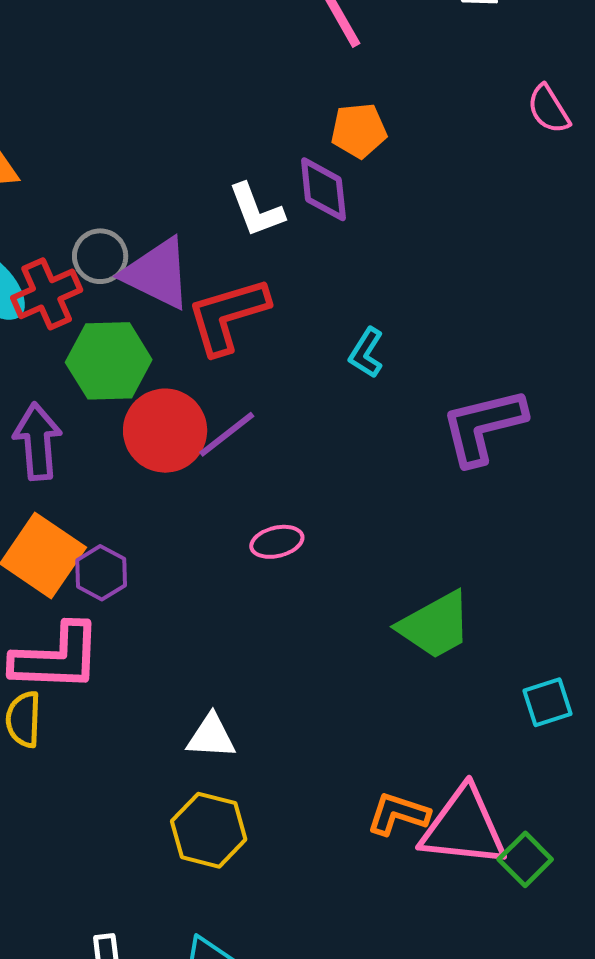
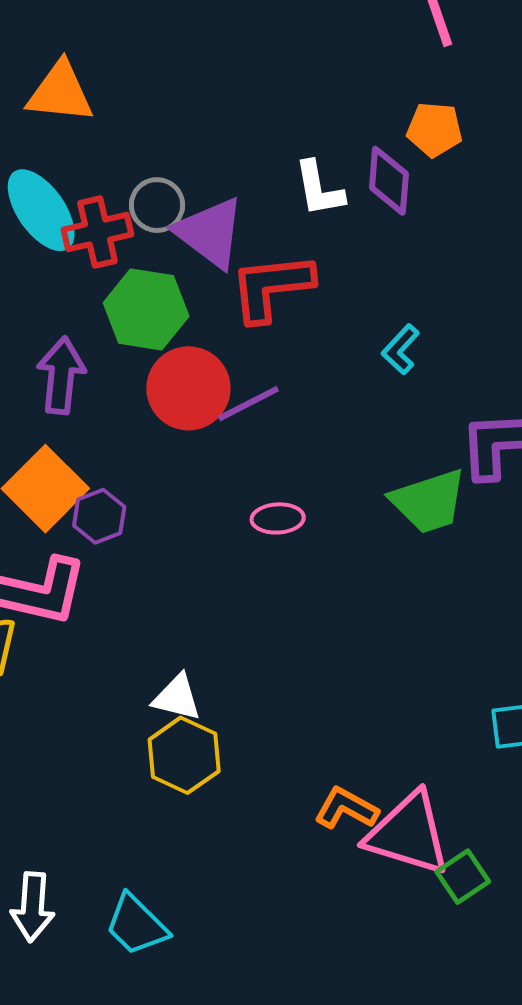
green trapezoid: (435, 625) -> (429, 501), moved
yellow hexagon: (209, 830) -> (184, 755), moved

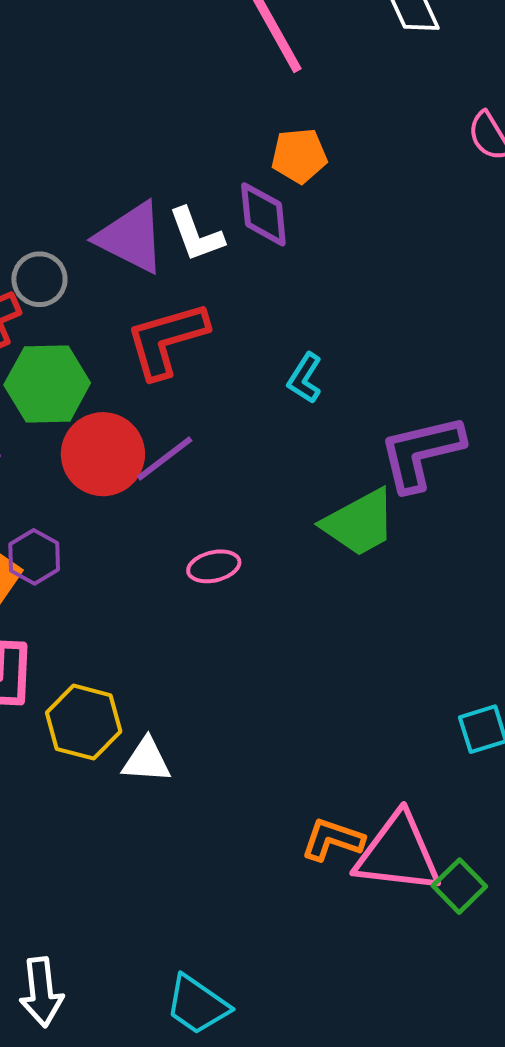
purple triangle: (210, 233) -> (131, 238), moved
purple hexagon: (99, 516) -> (34, 557), moved
yellow hexagon: (184, 755) -> (84, 722), moved
cyan trapezoid: (136, 925) -> (197, 1005), moved

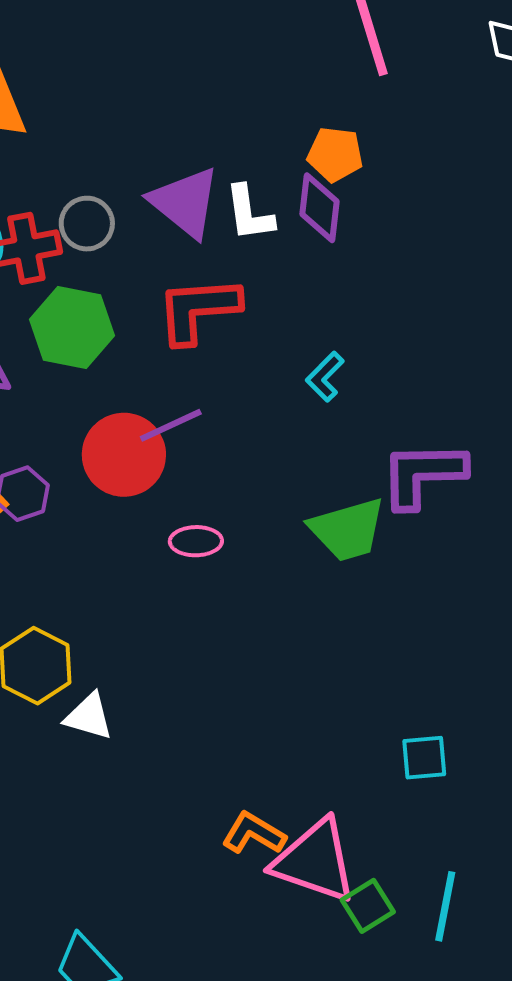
orange pentagon: (299, 156) -> (335, 154), moved
red circle: (103, 454) -> (124, 455), moved

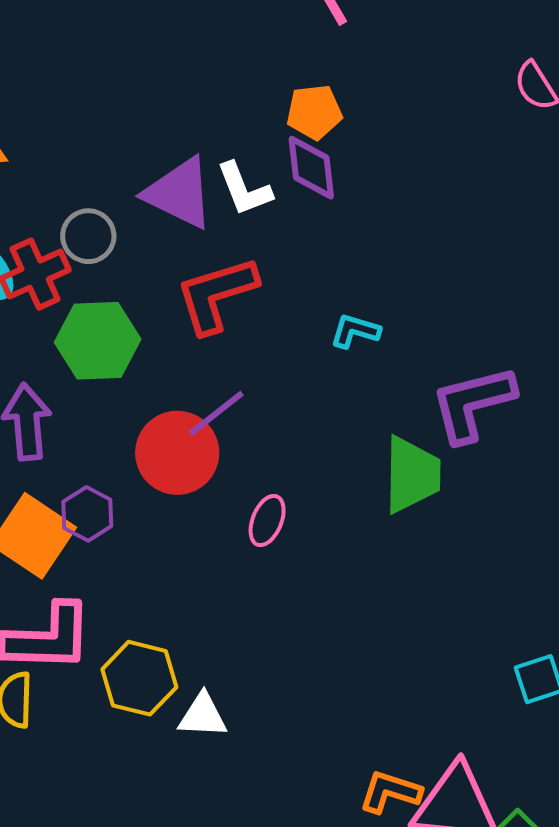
cyan L-shape: (325, 377) -> (355, 331), turned 75
green trapezoid: (347, 530) -> (412, 475), turned -60
pink ellipse: (196, 541) -> (267, 521), turned -54

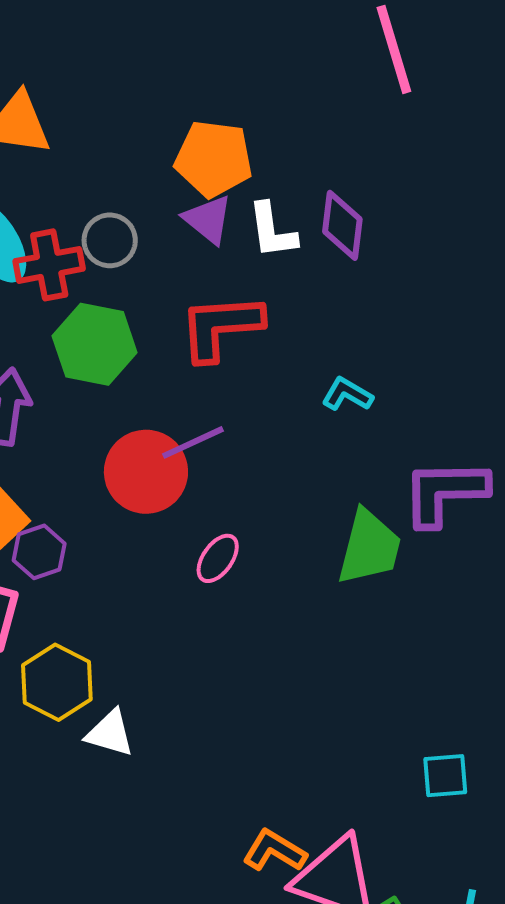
orange pentagon: (314, 112) -> (214, 159), moved, size x1.4
purple triangle: (179, 193) -> (208, 220), size x0.7
purple hexagon: (87, 514) -> (39, 552), moved

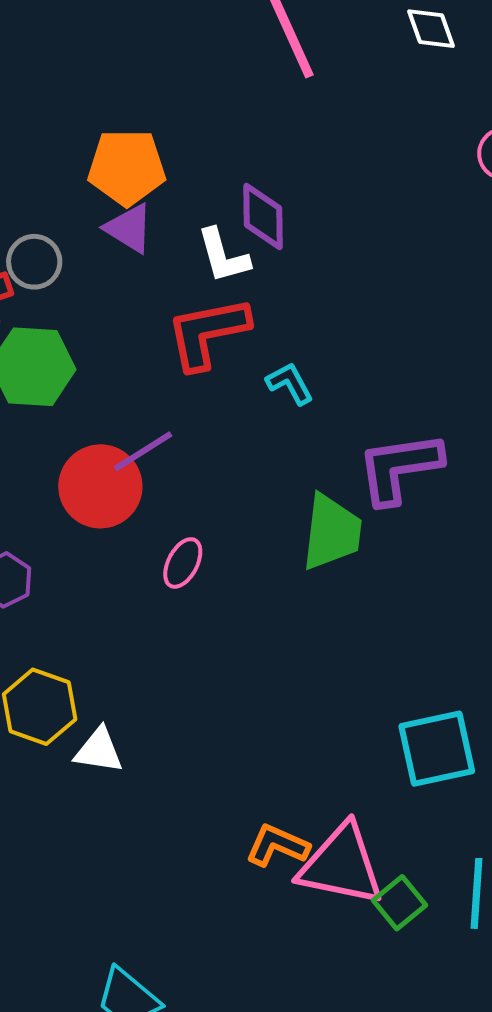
white L-shape: (272, 231) -> (223, 256), moved
red L-shape: (221, 327) -> (208, 333), moved
cyan L-shape: (347, 394) -> (290, 383), turned 39
cyan square: (445, 776) -> (437, 749), size x1.6

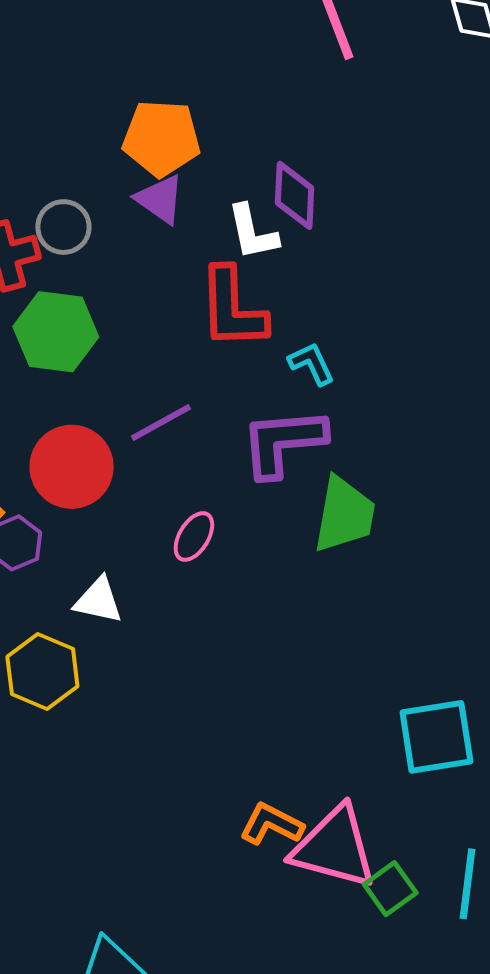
red L-shape: (208, 333) -> (232, 308), turned -84
purple L-shape: (399, 468) -> (283, 442), moved
red circle: (100, 486) -> (72, 467), moved
white triangle: (99, 750) -> (98, 600), moved

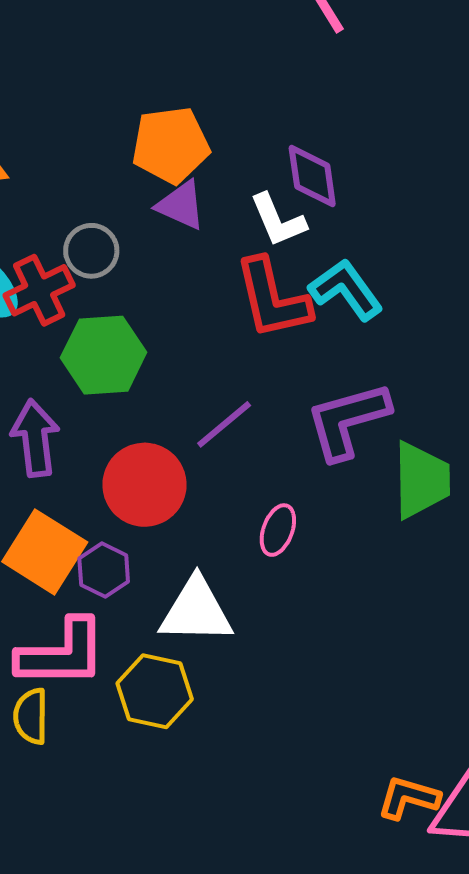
cyan L-shape: (311, 364) -> (346, 290), moved, size x1.5
white triangle: (98, 600) -> (196, 611), size x1.5

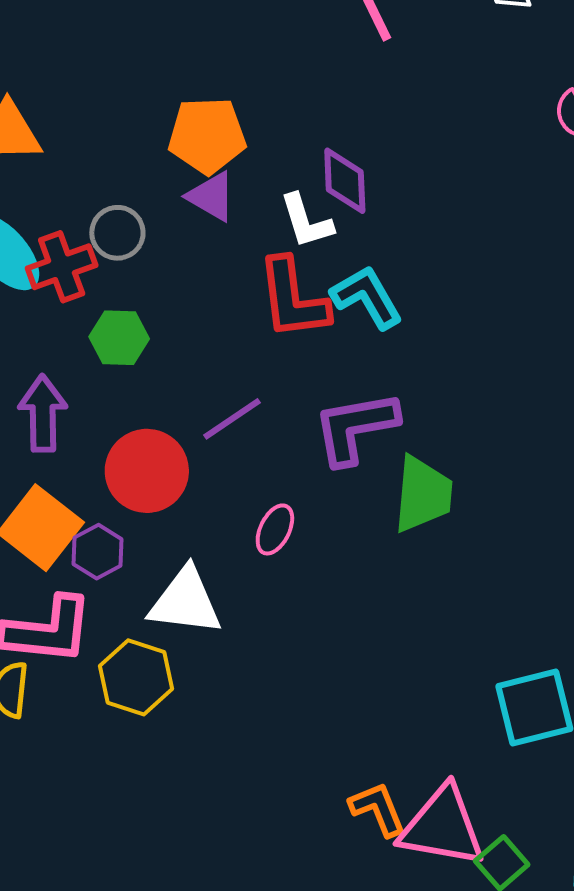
green hexagon: (104, 355) -> (119, 338), size x0.7
orange L-shape: (408, 798) -> (378, 809), turned 46

